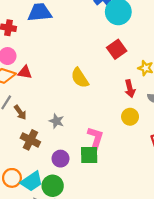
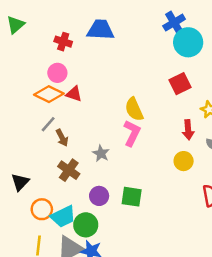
pink L-shape: (95, 138) -> (132, 133), moved

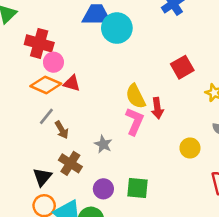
red cross: (63, 42) -> (39, 43), moved, size x1.5
cyan circle: (188, 42) -> (117, 28), moved
red arrow: (188, 130) -> (157, 108), moved
black triangle: (20, 182) -> (42, 177), moved

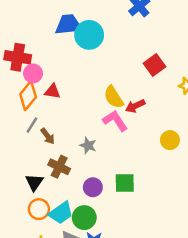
orange diamond: (46, 85) -> (28, 96), turned -68
red arrow: (157, 108) -> (135, 106), turned 78
pink L-shape: (135, 121) -> (115, 121), turned -50

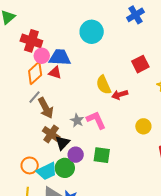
blue trapezoid: (68, 25) -> (60, 57), moved
pink L-shape: (115, 121) -> (96, 120), moved
brown arrow: (48, 136) -> (46, 108), size x1.5
black triangle: (34, 182) -> (62, 143), moved
green circle: (84, 218) -> (65, 168), moved

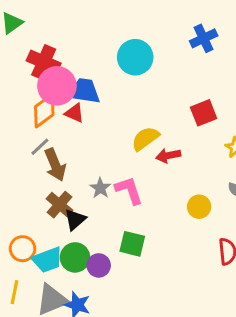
pink circle: (42, 56) -> (57, 86), size x1.6
yellow semicircle: (104, 85) -> (145, 139), turned 72
purple circle: (76, 155) -> (99, 265), moved

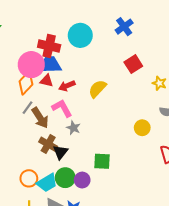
blue cross: (204, 38) -> (124, 27), moved
red cross: (44, 62) -> (49, 46), moved
red arrow: (168, 156) -> (67, 86), moved
pink L-shape: (129, 190) -> (62, 108), moved

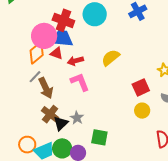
red square: (133, 64) -> (141, 87), moved
yellow semicircle: (97, 89) -> (111, 58), moved
pink L-shape: (62, 108) -> (80, 82), moved
gray star: (73, 128) -> (77, 118), moved

